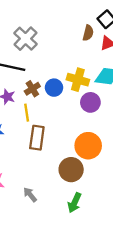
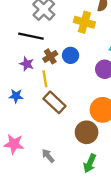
yellow cross: (78, 80) -> (84, 22), moved
brown rectangle: (37, 138) -> (54, 102), turned -55

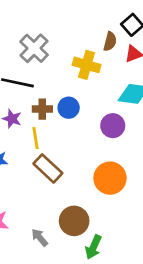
brown cross: (50, 56) -> (42, 109), turned 32
brown circle: (87, 132) -> (74, 221), moved

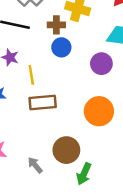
brown cross: (42, 109) -> (56, 25), moved
brown rectangle: (48, 168) -> (43, 102), turned -48

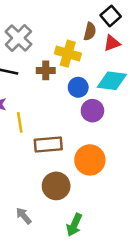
blue circle: (61, 47) -> (78, 87), moved
brown rectangle: (43, 102) -> (48, 144), moved
brown circle: (66, 150) -> (56, 186), moved

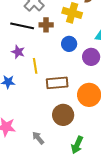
brown cross: (46, 70) -> (46, 25), moved
blue circle: (78, 87) -> (69, 44), moved

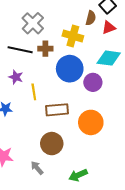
blue circle: (69, 44) -> (70, 69), size x1.6
brown circle: (63, 115) -> (52, 144), moved
green arrow: (77, 145) -> (78, 175), turned 42

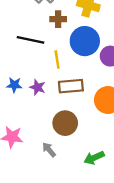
black line: (20, 50) -> (31, 40), moved
purple star: (16, 77) -> (37, 87), moved
yellow line: (34, 92) -> (57, 60), moved

